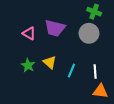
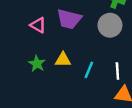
yellow triangle: (50, 62) -> (63, 60), turned -40

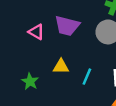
green star: (37, 64) -> (30, 81), moved

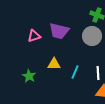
pink triangle: (36, 32) -> (34, 36), turned -48

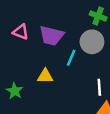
pink triangle: (34, 36) -> (21, 32), moved, turned 40
cyan line: (75, 72) -> (71, 58), moved

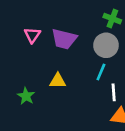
pink triangle: (21, 32) -> (32, 35), turned 42
cyan line: (71, 58) -> (101, 72), moved

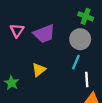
purple trapezoid: (64, 39) -> (44, 34), turned -35
yellow triangle: (58, 81) -> (39, 70), turned -40

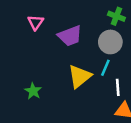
pink triangle: (17, 30) -> (36, 22), moved
yellow triangle: (39, 70) -> (80, 76), moved, size x1.5

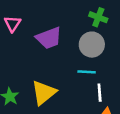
cyan line: (105, 68) -> (87, 72), turned 70
yellow triangle: (80, 76) -> (44, 93), moved

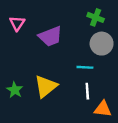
gray circle: (92, 45) -> (102, 44), moved
white line: (100, 93) -> (87, 91), moved

